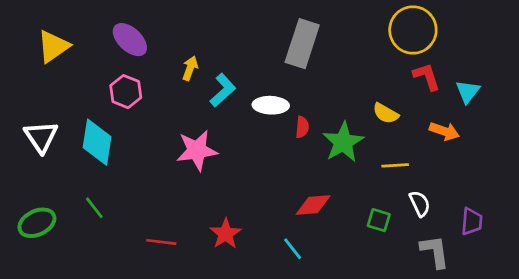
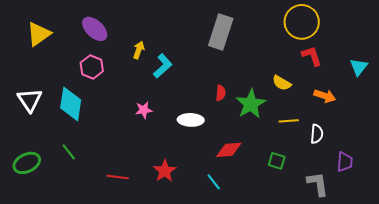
cyan triangle: (468, 92) -> (359, 67), moved
white ellipse: (271, 105) -> (191, 120), moved
pink star: (197, 150) -> (144, 110), size x0.6
white semicircle: (420, 204) -> (317, 134), moved, turned 30

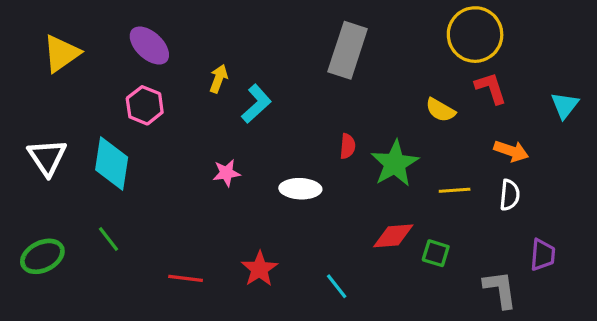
yellow semicircle: (282, 83) -> (440, 110), moved
white semicircle: (317, 134) -> (510, 195), moved
red diamond: (229, 150) -> (393, 236), moved

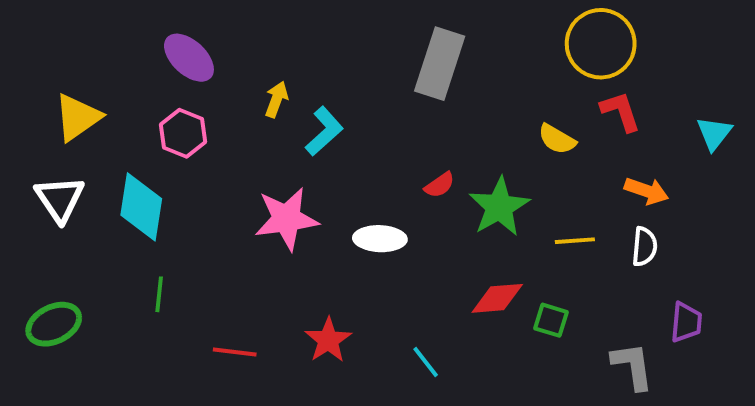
yellow triangle: (61, 53) -> (78, 117), moved
red semicircle: (348, 146) -> (440, 185), turned 50
pink star: (226, 173) -> (286, 219), size x1.8
green line: (108, 239) -> (159, 294), moved, turned 44

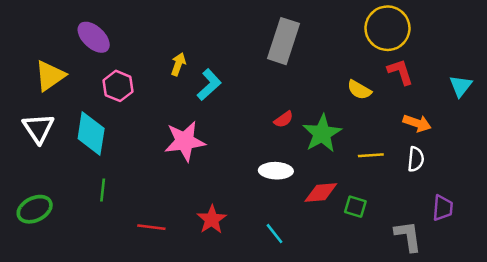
purple ellipse: (189, 58) -> (94, 37), moved
white ellipse: (380, 239) -> (276, 171), moved

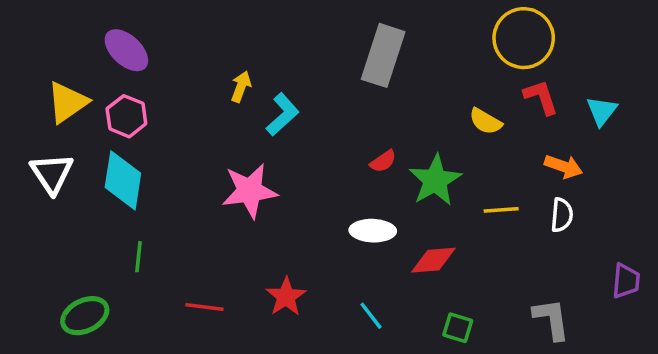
pink hexagon: (118, 86) -> (126, 116), moved
cyan triangle: (461, 86) -> (602, 111), moved
green square: (355, 207) -> (458, 328), moved
purple trapezoid: (443, 208) -> (626, 281), moved
green ellipse: (35, 209) -> (85, 316), moved

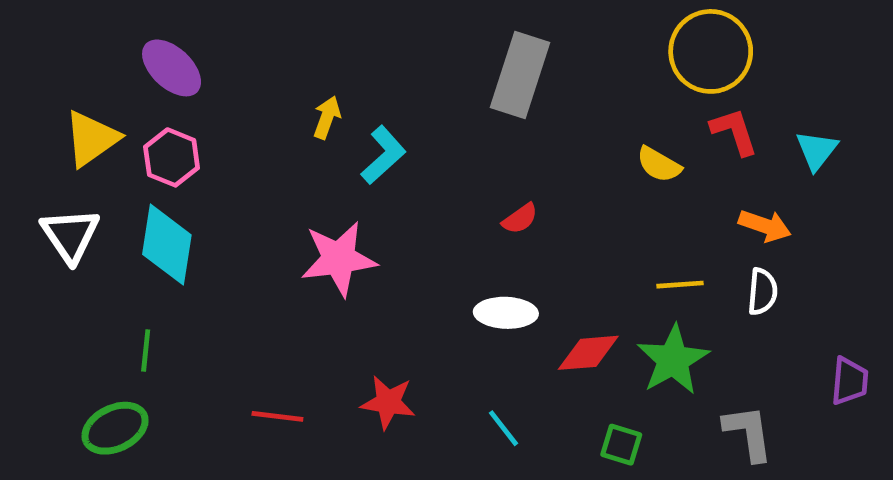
green star: (435, 180) -> (673, 360), moved
green line: (139, 257) -> (146, 350), moved
red star: (286, 297) -> (388, 402), turned -30

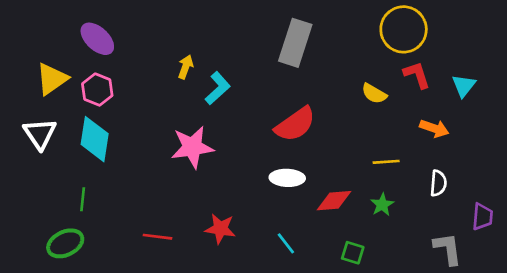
red semicircle: (520, 219) -> (295, 124), size x2.0
white semicircle: (762, 292) -> (438, 183), moved
green star: (673, 360) -> (382, 205), size x0.6
gray L-shape: (748, 433) -> (448, 249), moved

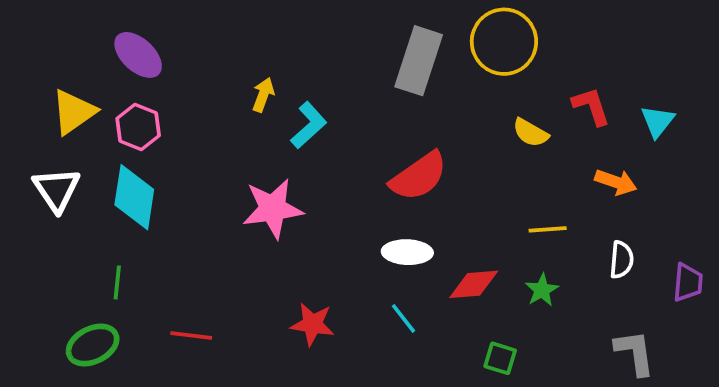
yellow circle: (404, 29) -> (504, 42), moved
purple trapezoid: (482, 217) -> (688, 282), moved
red line: (157, 237) -> (191, 336), moved
cyan line: (286, 243) -> (403, 318), moved

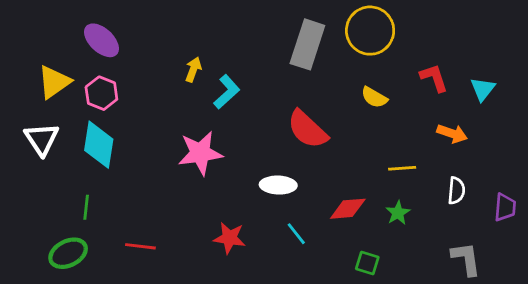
yellow semicircle: (531, 133) -> (374, 97), moved
red semicircle: (419, 176) -> (307, 129), turned 78
white ellipse: (407, 252) -> (278, 185), moved

